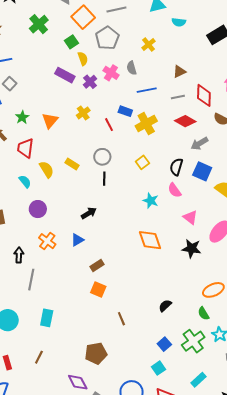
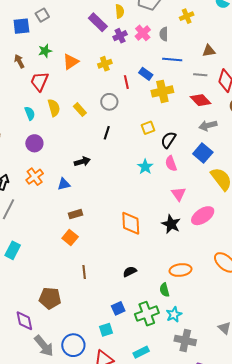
gray circle: (102, 157) -> (109, 102), moved
black semicircle: (176, 167) -> (168, 140), moved
orange diamond: (150, 240) -> (131, 223), moved

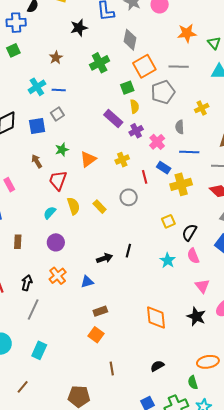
pink cross: (143, 33) -> (157, 142), moved
cyan semicircle: (30, 113) -> (50, 213), turned -112
black line: (107, 133) -> (128, 251), moved

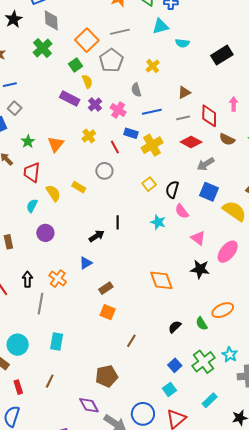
gray diamond: (130, 40) -> (51, 20), moved
orange cross: (58, 276) -> (58, 279), moved
brown line: (112, 368) -> (131, 341), turned 56
green semicircle: (193, 382) -> (202, 324), moved

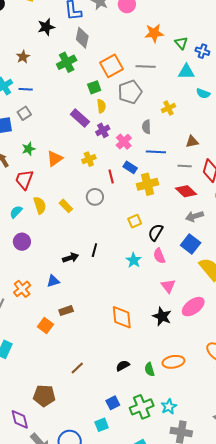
orange square: (108, 312) -> (45, 326), moved

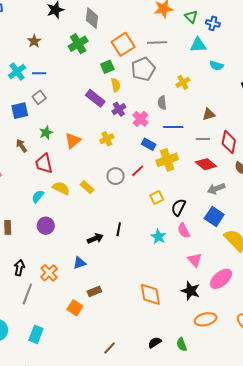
red line: (111, 176) -> (138, 171), moved, turned 64
red trapezoid: (24, 180) -> (44, 164), turned -30
yellow semicircle: (40, 205) -> (61, 188), turned -42
orange ellipse: (173, 362) -> (206, 319), moved

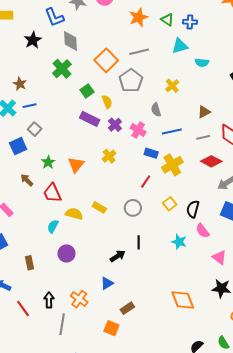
brown star: (34, 41) -> (20, 84), moved
green square: (107, 67) -> (87, 91), moved
gray circle: (116, 176) -> (133, 208), moved

